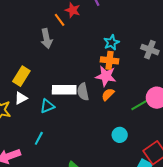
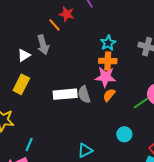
white triangle: (21, 98) -> (24, 55), moved
cyan triangle: (47, 106) -> (85, 151), moved
cyan line: (39, 138) -> (29, 144), moved

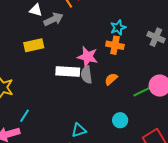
gray arrow: (43, 45) -> (53, 19), turned -108
white triangle: (24, 55) -> (36, 10), moved, turned 40
pink star: (105, 77) -> (88, 57), moved
yellow rectangle: (21, 84) -> (34, 45), moved, turned 42

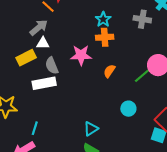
white triangle: (36, 10) -> (43, 43), moved
white rectangle: (68, 72) -> (44, 83), moved
gray semicircle: (86, 75) -> (52, 66), moved

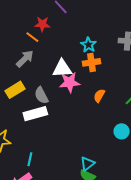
white triangle: (43, 43) -> (62, 69), moved, size x1.5
cyan triangle: (91, 129) -> (87, 164), moved

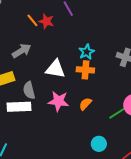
orange line: (32, 37) -> (32, 20), moved
pink star: (70, 82) -> (58, 101), moved

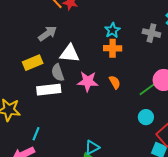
white triangle: (55, 69) -> (70, 53), moved
orange semicircle: (85, 104) -> (115, 82), turned 112
cyan circle: (99, 144) -> (146, 117), moved

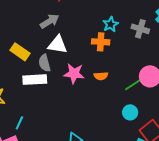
cyan star: (112, 30) -> (111, 24), moved
gray arrow: (47, 34) -> (50, 21), moved
yellow rectangle: (33, 63) -> (20, 52), turned 54
orange semicircle: (115, 82) -> (101, 76), turned 112

